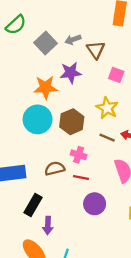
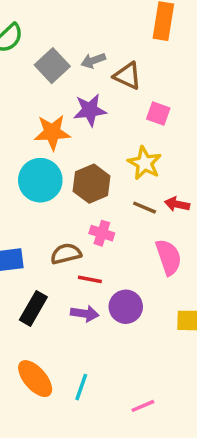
brown triangle: (96, 50) -> (127, 76), turned -30
red line: (81, 178) -> (90, 279), moved
purple arrow: (48, 225) -> (85, 314), moved, turned -84

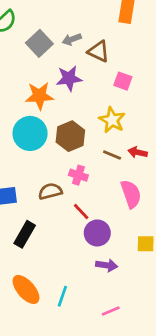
red line: (90, 279) -> (81, 211), moved, turned 36
purple arrow: (85, 314) -> (107, 265), moved

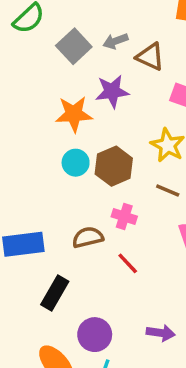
cyan circle: (30, 133) -> (76, 163), moved, size x0.6
purple circle: (97, 233) -> (95, 335), moved

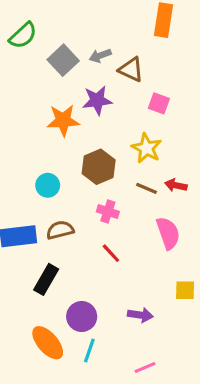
cyan circle: (76, 163) -> (48, 185), moved
brown semicircle: (88, 237) -> (60, 230), moved

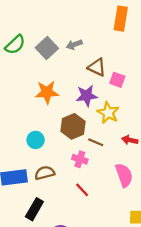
green semicircle: (23, 36) -> (15, 45), moved
brown triangle: (131, 69) -> (97, 67), moved
purple star: (97, 100) -> (87, 96), moved
brown line: (147, 188) -> (96, 142), moved

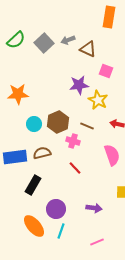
brown triangle: (97, 67) -> (88, 49), moved
orange star: (47, 92) -> (18, 94), moved
brown hexagon: (73, 126) -> (58, 122), moved

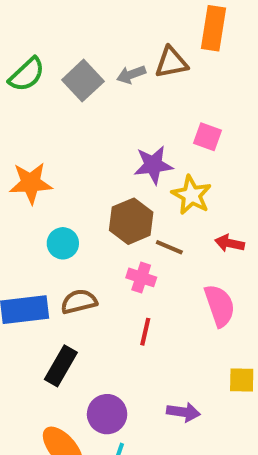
brown triangle: (88, 49) -> (171, 62), moved, turned -36
brown hexagon: (58, 122) -> (131, 221), moved
red line: (75, 168) -> (145, 332), turned 56

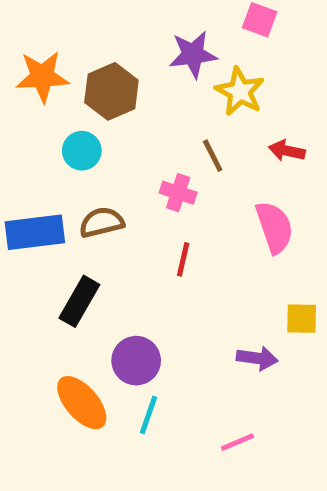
brown hexagon: (131, 221) -> (111, 91), moved
brown line: (169, 247) -> (213, 156), turned 40
purple arrow: (183, 412) -> (257, 358), moved

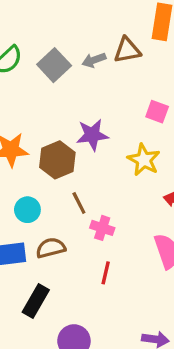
purple star: (193, 54) -> (92, 135), moved
cyan circle: (82, 151) -> (27, 210), moved
brown line: (213, 156) -> (79, 203), moved

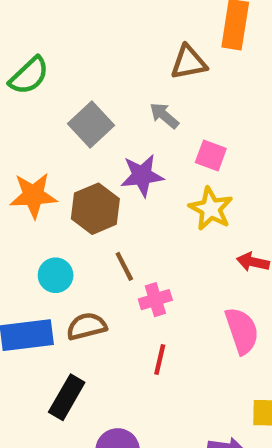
gray arrow: (94, 60) -> (164, 116), moved, turned 60
gray square: (54, 65) -> (91, 124), moved
pink square: (157, 112) -> (211, 155), moved
pink cross: (102, 228) -> (155, 300), turned -35

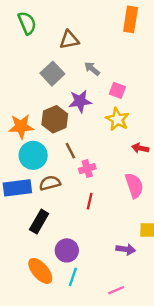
brown triangle: (189, 62) -> (69, 40), moved
green semicircle: (29, 76) -> (27, 23), moved, turned -70
orange star: (33, 195) -> (21, 126), moved
cyan circle: (56, 275) -> (33, 155), size x1.5

